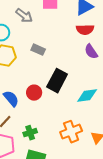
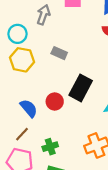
gray arrow: (24, 16) -> (43, 15), turned -108

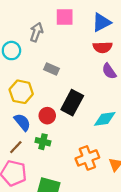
yellow hexagon: (22, 60) -> (21, 92), moved
green cross: (50, 147) -> (43, 142), moved, turned 32

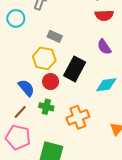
purple semicircle: (109, 71) -> (104, 47), moved
yellow hexagon: (21, 92) -> (44, 58), moved
orange cross: (87, 158) -> (78, 117), moved

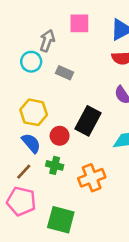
cyan circle: (16, 18) -> (31, 62), moved
gray rectangle: (55, 36) -> (65, 73), moved
yellow hexagon: (44, 58) -> (34, 112), moved

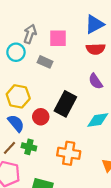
pink square: (79, 23) -> (58, 38), moved
green cross: (55, 165) -> (29, 147), moved
orange cross: (92, 178) -> (69, 153), turned 30

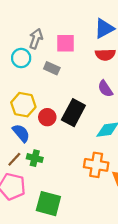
red circle: (41, 117) -> (47, 117), moved
orange cross: (69, 153) -> (96, 165), moved

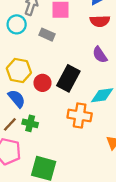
orange cross: (96, 165) -> (80, 115), moved

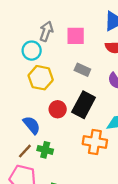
gray rectangle: (47, 35) -> (82, 70), moved
yellow hexagon: (19, 71) -> (41, 78), moved

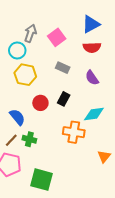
pink square: (76, 36) -> (57, 37), turned -36
black rectangle: (84, 105) -> (64, 99), size x0.6

